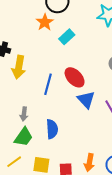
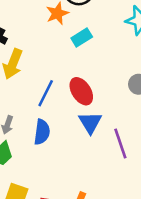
blue semicircle: (52, 129) -> (42, 132), moved

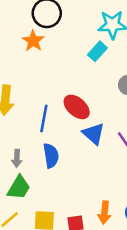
cyan rectangle: (82, 38) -> (97, 51), moved

